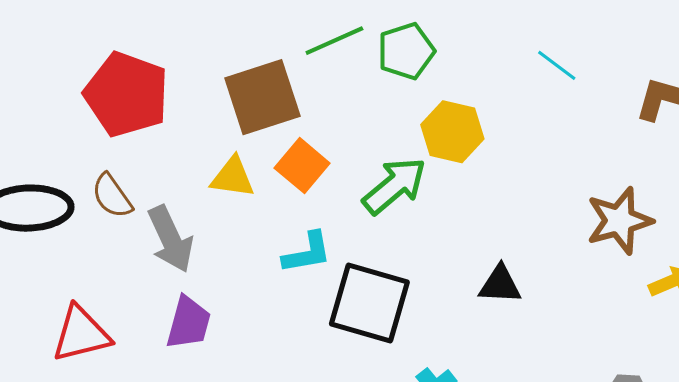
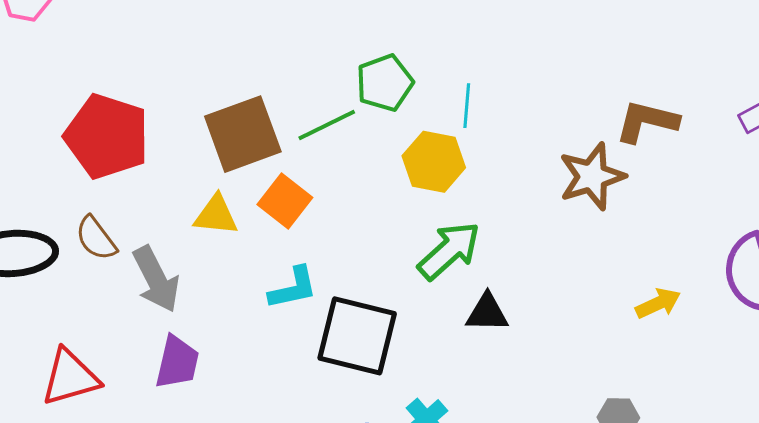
green line: (334, 41) -> (327, 125), moved
cyan line: (557, 65) -> (467, 106), moved, turned 60
green arrow: (394, 186) -> (449, 251), moved
brown star: (619, 221) -> (592, 176), moved

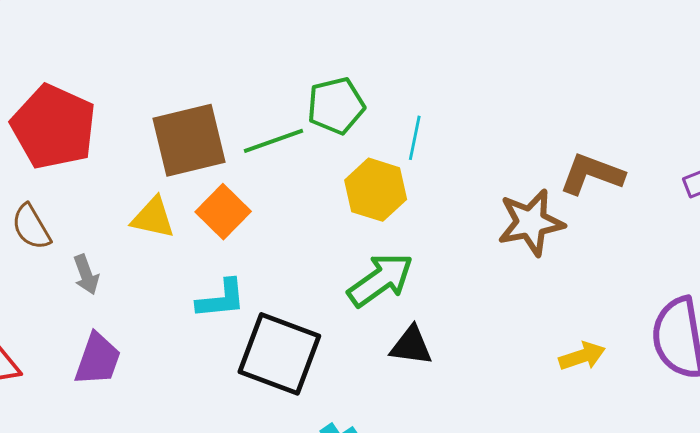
gray arrow: (156, 279) -> (86, 274), size x0.6

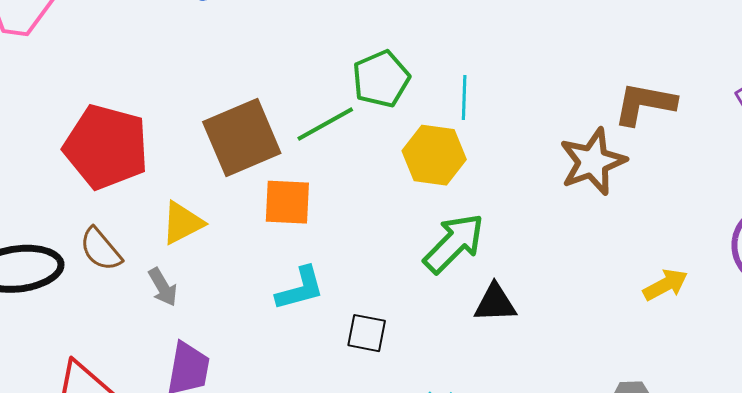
orange square: (223, 212) -> (287, 202), turned -32
yellow triangle: (153, 218) -> (182, 223), moved, turned -30
black square: (279, 354) -> (367, 333), size x0.5

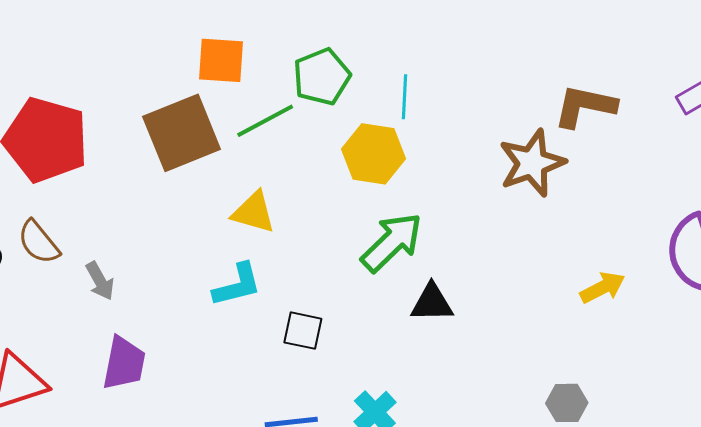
orange square: (287, 202) -> (221, 60), moved
yellow triangle: (182, 223) -> (254, 212), moved, turned 42

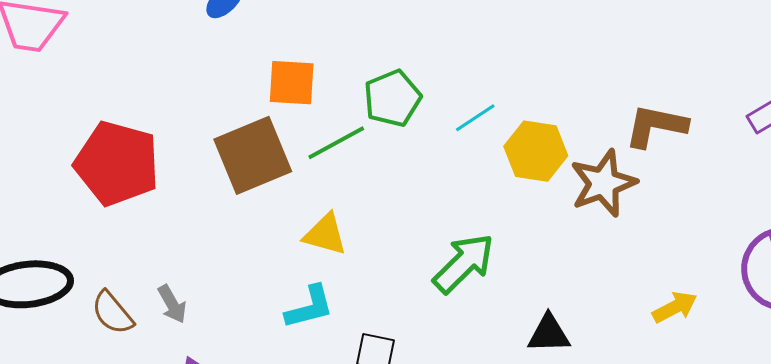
cyan line: (404, 97) -> (475, 118), turned 54
yellow hexagon: (373, 154) -> (536, 151), moved
brown semicircle: (39, 242) -> (112, 313), moved
black triangle: (432, 303) -> (549, 334), moved

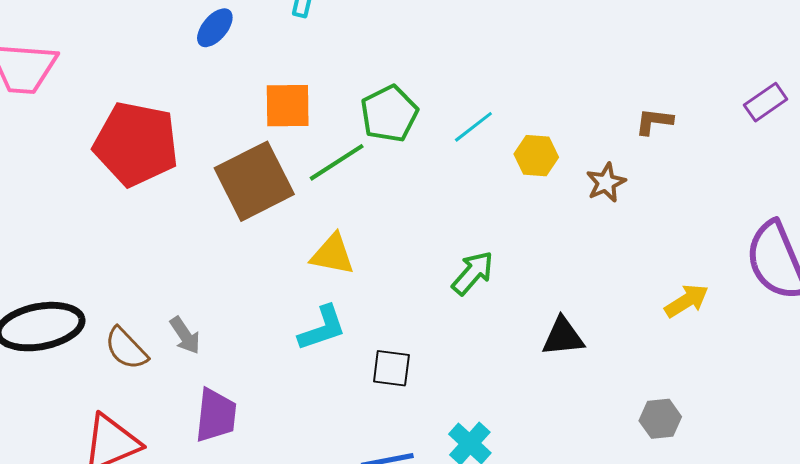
brown L-shape: (656, 126) -> (654, 121), size x0.6
yellow hexagon: (536, 151) -> (536, 156), size x0.7
red pentagon: (117, 163) -> (136, 144), moved
brown star: (603, 183) -> (606, 183), size x0.6
green arrow: (464, 263) -> (473, 273), size x0.7

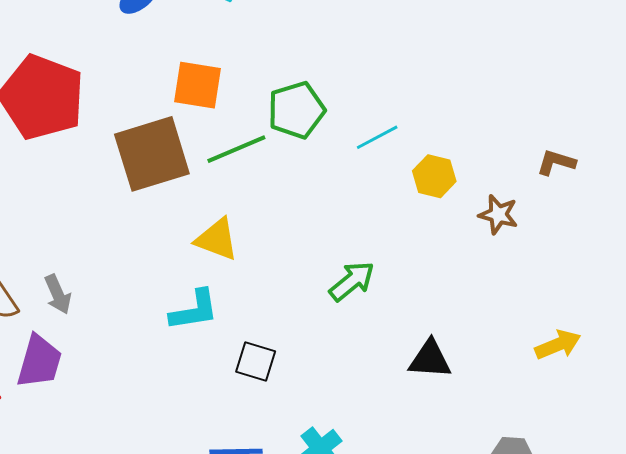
brown star: (606, 183) -> (498, 215), turned 30
purple trapezoid: (216, 415) -> (39, 361), moved

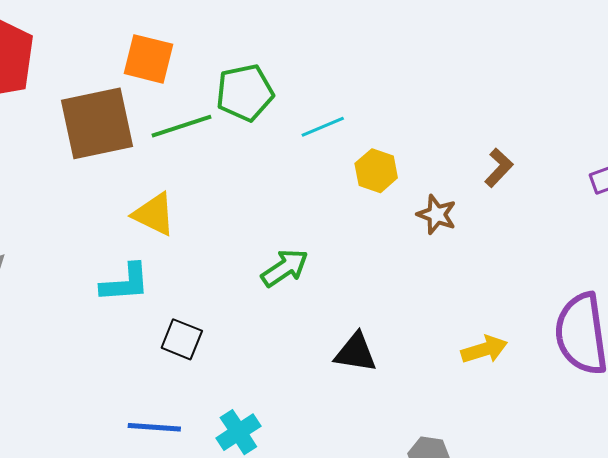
brown L-shape: (556, 162) -> (499, 168), turned 111

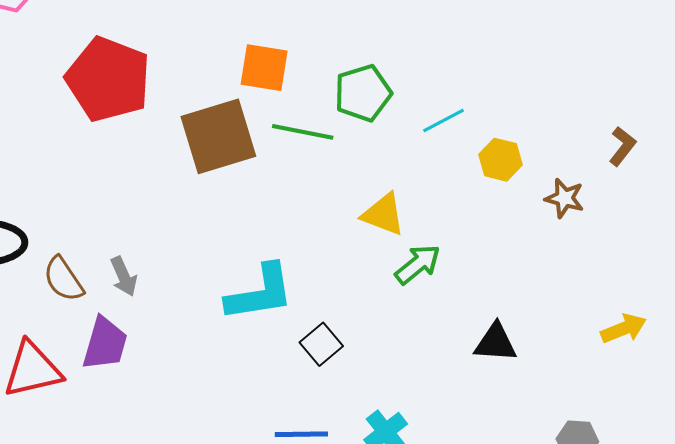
green line: (181, 126) -> (303, 132), turned 34
yellow triangle: (154, 214) -> (383, 214), moved
cyan L-shape: (125, 283) -> (260, 293), size x1.4
black square: (182, 339) -> (321, 344), turned 33

